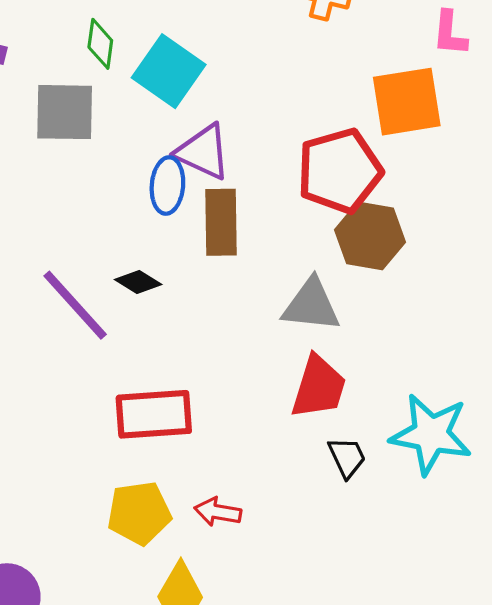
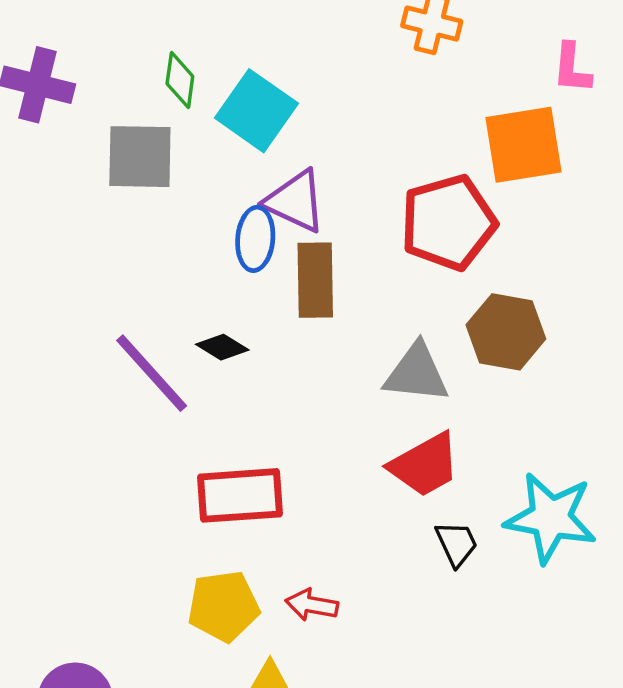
brown hexagon: (370, 236) -> (506, 332), moved
red trapezoid: (319, 387) -> (425, 465), turned 44

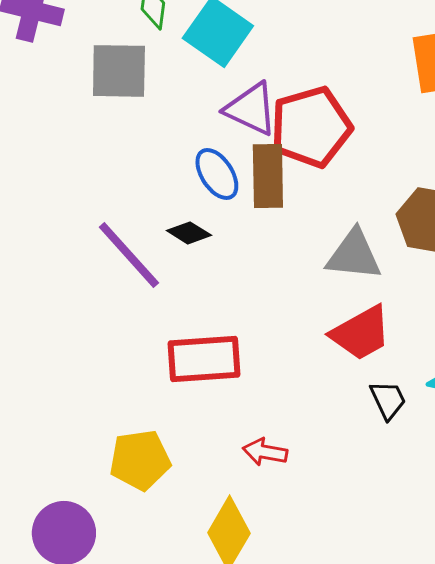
red pentagon: (448, 222) -> (311, 127), moved
blue ellipse: (255, 239) -> (217, 174), moved, turned -38
yellow pentagon: (223, 606) -> (140, 460), moved

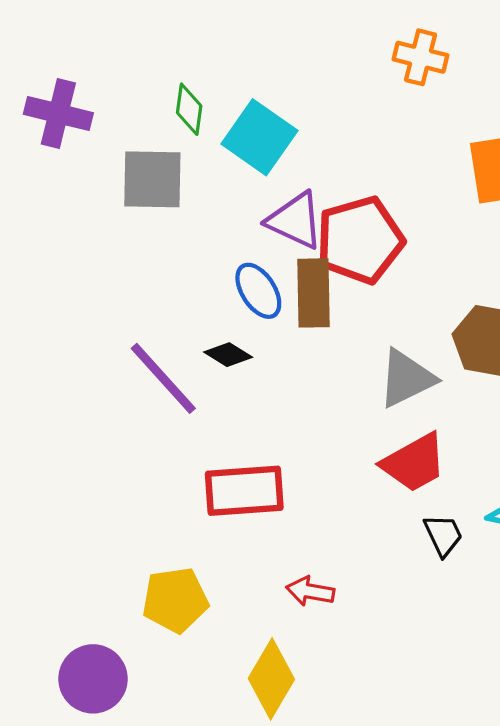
gray triangle: (354, 255) -> (406, 378), turned -32

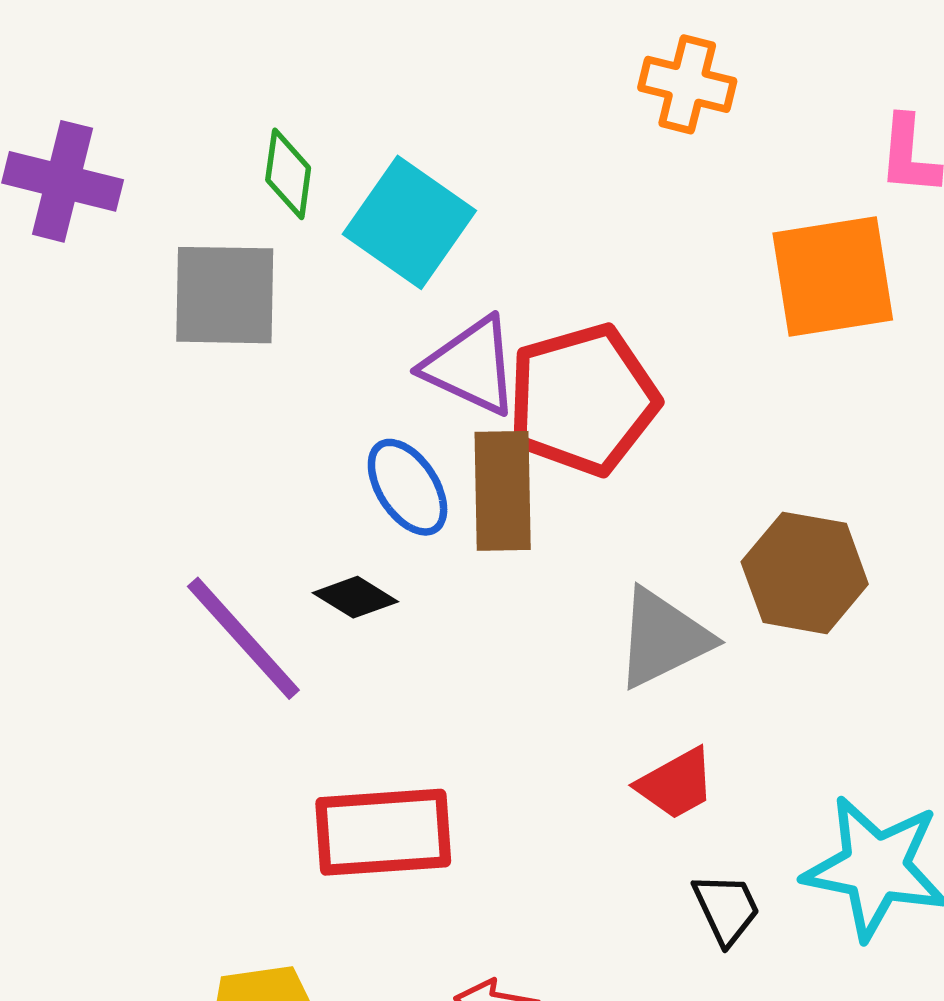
red trapezoid: (414, 463) -> (676, 784), size x0.7

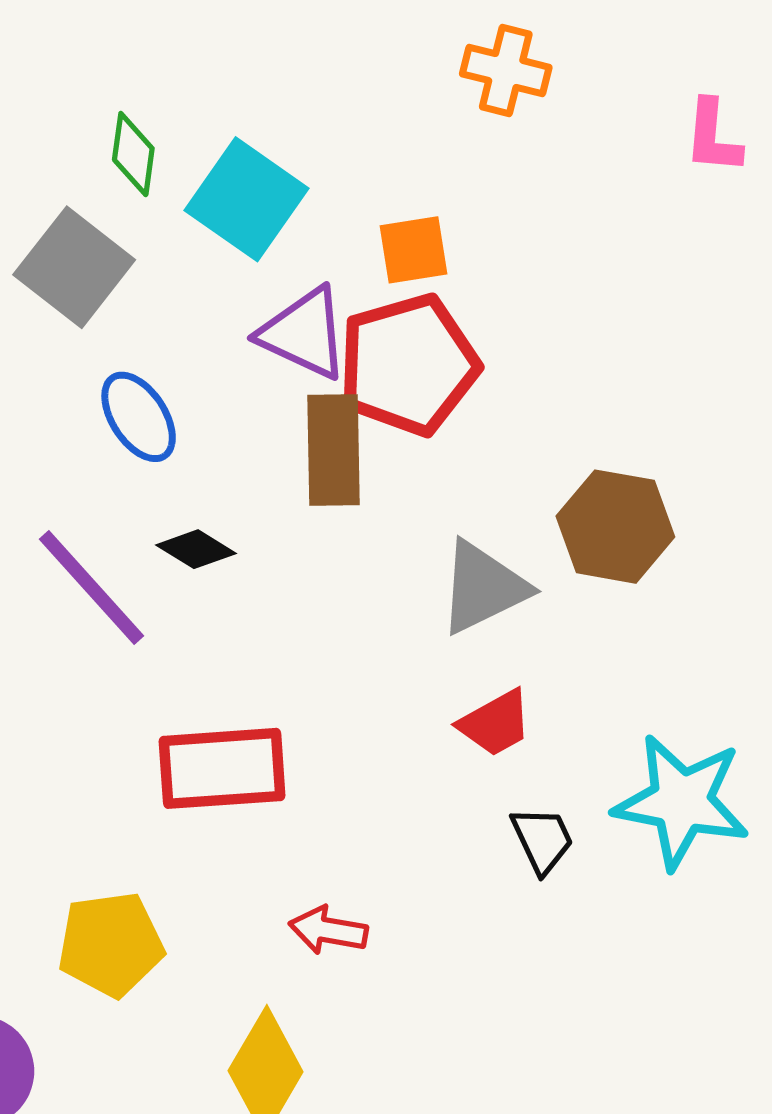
orange square: (833, 276) -> (414, 250), moved, size x0.6
gray square: (225, 295) -> (74, 267), turned 37
blue ellipse: (408, 487) -> (139, 417), moved

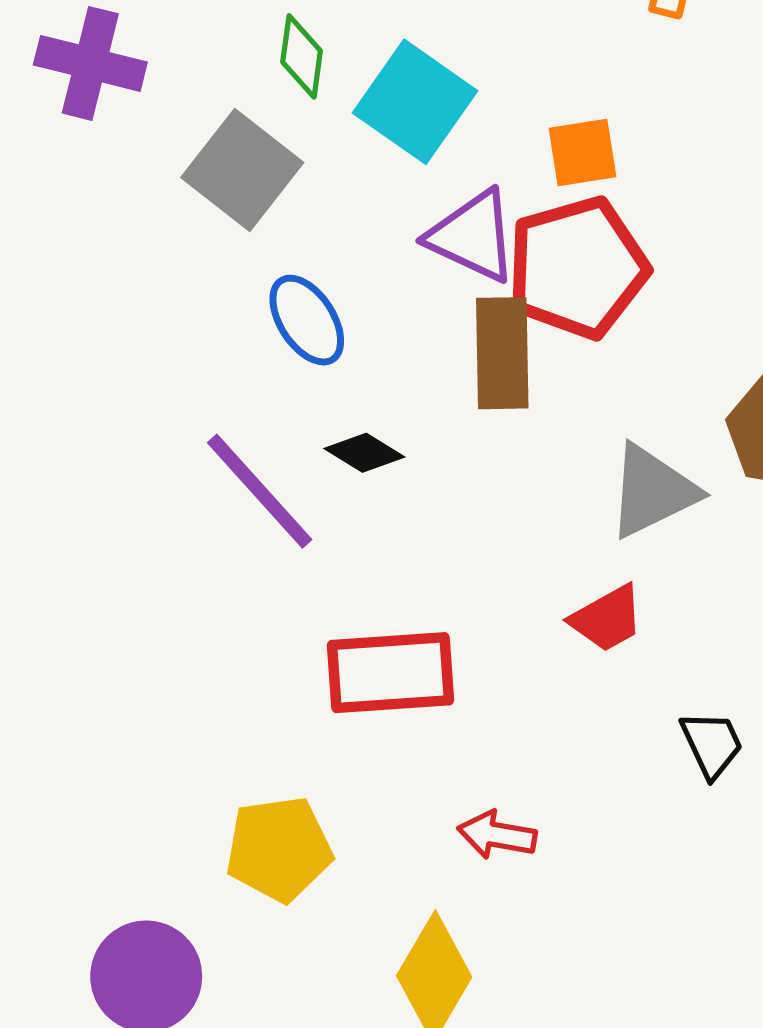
red trapezoid: (495, 723) -> (607, 619), moved

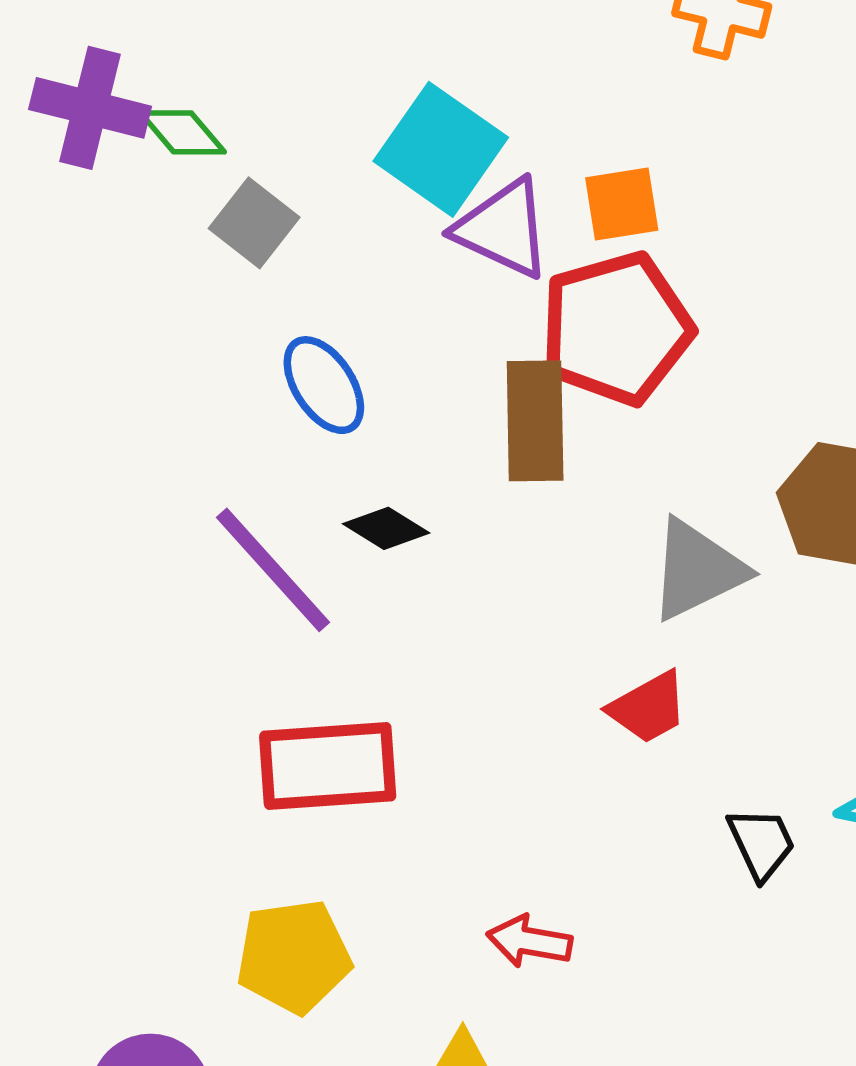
green diamond: (302, 56) -> (182, 132), moved, turned -48
gray square: (242, 170) -> (254, 223), size x0.7
purple triangle: (473, 236) -> (503, 229), moved
red rectangle: (391, 673) -> (328, 766), moved

